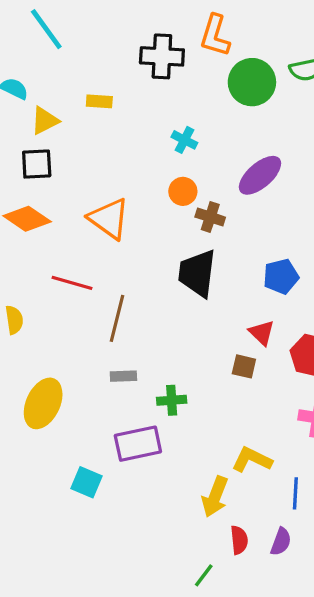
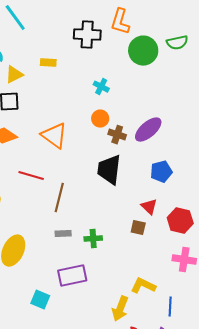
purple ellipse: (260, 175) -> (148, 130), moved
green cross: (172, 400) -> (93, 239), moved

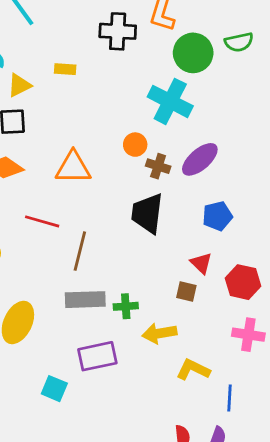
cyan cross: (101, 87) -> (170, 101), moved, size x2.0
orange triangle: (54, 136) -> (73, 167), turned -36
gray rectangle: (63, 234) -> (85, 300), size x1.8
yellow arrow: (120, 309) -> (159, 333), moved, turned 60

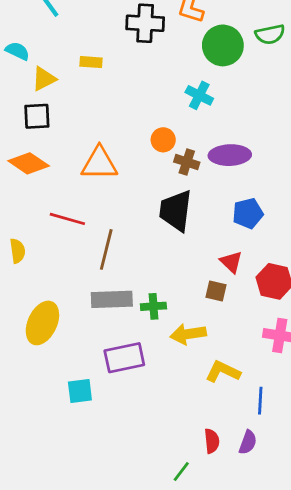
cyan cross: (170, 101) -> (199, 95), size x0.6
purple ellipse: (200, 159) -> (230, 155), turned 39
cyan square: (54, 389) -> (80, 391), turned -30

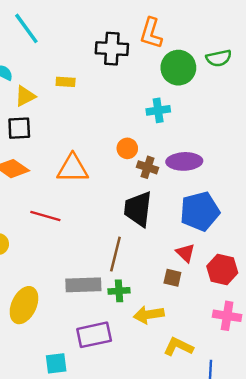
cyan cross: (199, 95) -> (158, 110), turned -35
blue pentagon: (248, 213) -> (200, 211), size x1.5
brown line: (106, 249) -> (115, 254), moved

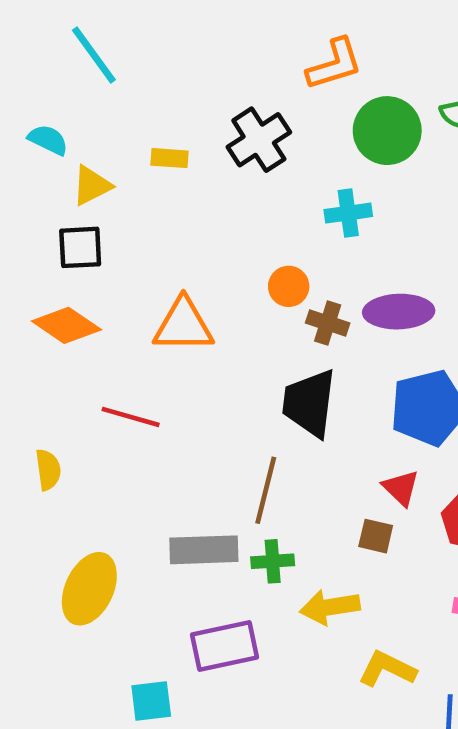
orange L-shape: (151, 33) -> (334, 64), turned -124
black cross: (112, 49) -> (259, 140), moved, turned -36

